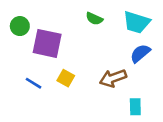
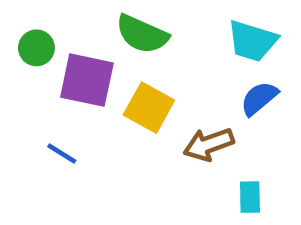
green semicircle: (94, 19) -> (142, 34), moved, size x1.6
yellow square: (66, 78) -> (149, 108), moved, size x1.5

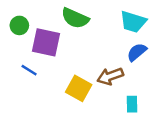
yellow square: (149, 108) -> (79, 88), moved
blue line: (62, 153) -> (29, 70), moved

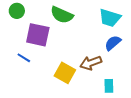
green circle: (19, 25) -> (17, 11), moved

